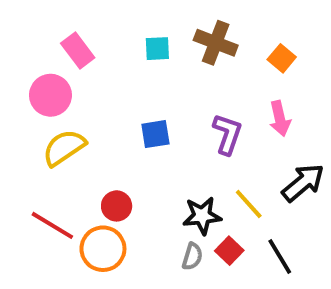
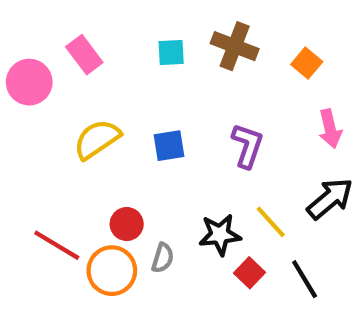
pink circle: (50, 95) -> (29, 82), moved
pink arrow: (280, 119) -> (330, 129), moved
yellow semicircle: (64, 148) -> (97, 139), moved
gray semicircle: (192, 257) -> (163, 258), moved

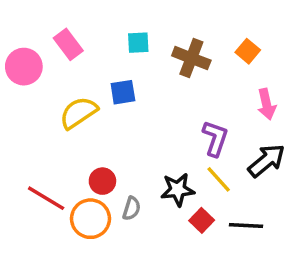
brown cross: (235, 46) -> (191, 58), moved
blue square: (169, 146) -> (123, 92), moved
purple L-shape: (247, 146) -> (215, 138), moved
black line: (305, 279) -> (246, 226), turned -56

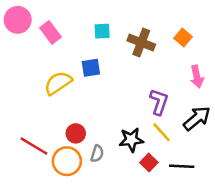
pink circle: (24, 67) -> (18, 20), moved

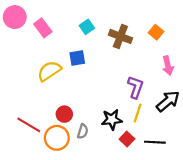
cyan square: (102, 31) -> (87, 27), turned -32
yellow line: (162, 132) -> (138, 113), turned 60

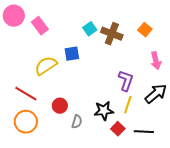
cyan square: (87, 27) -> (90, 29), moved
red line: (29, 125) -> (26, 94), moved
orange circle: (57, 138) -> (26, 122), moved

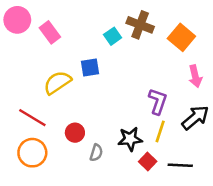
orange square: (145, 30) -> (181, 37), size x1.5
brown cross: (112, 34) -> (140, 25), moved

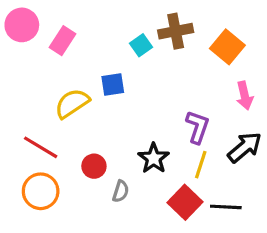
brown cross: (140, 25) -> (176, 31), turned -32
pink rectangle: (50, 32) -> (63, 41), turned 70
black star: (130, 139) -> (154, 158), moved, turned -30
red square: (148, 161) -> (185, 202), size x1.5

